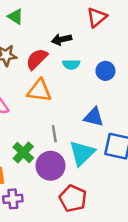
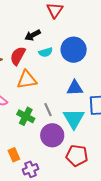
blue circle: (105, 71) -> (74, 50), size x1.6
green cross: (23, 153) -> (26, 116), moved

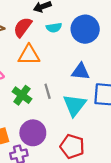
purple circle: (52, 135) -> (33, 133), moved

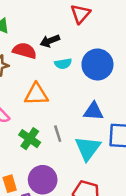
red semicircle: (23, 27) -> (25, 51), moved, turned 70

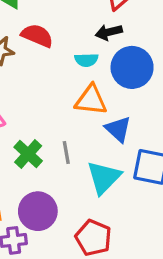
black arrow: (50, 41) -> (109, 32), moved
orange triangle: (36, 94) -> (91, 100), moved
blue triangle: (93, 111) -> (118, 129), turned 30

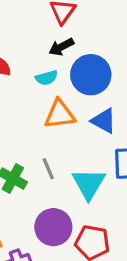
blue triangle: (118, 129) -> (104, 121), moved
purple circle: (38, 211) -> (53, 227), moved

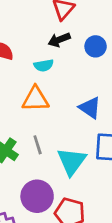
blue circle: (91, 75) -> (96, 46), moved, size x0.6
orange triangle: (60, 114) -> (35, 99), moved

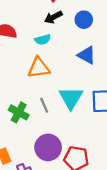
blue triangle: (90, 108) -> (87, 55), moved
cyan triangle: (72, 161) -> (71, 98), moved

